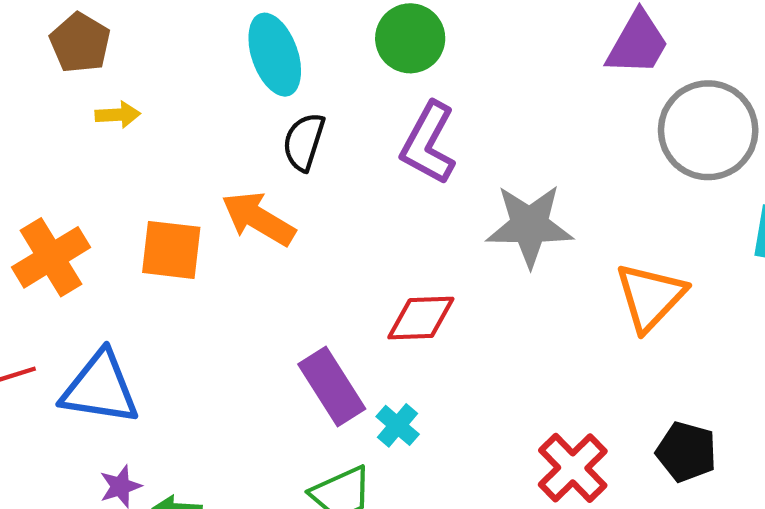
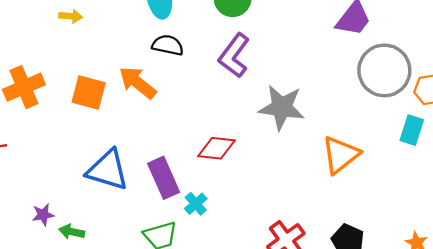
black semicircle: (304, 142) -> (168, 45), turned 76
blue triangle: (100, 388) -> (108, 170), moved

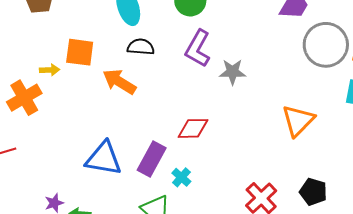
yellow arrow: (71, 16) -> (50, 70), moved
orange square: (89, 92) -> (80, 52), moved
gray star: (282, 107) -> (233, 72), moved, size x0.7
purple rectangle: (164, 178) -> (152, 159), turned 60

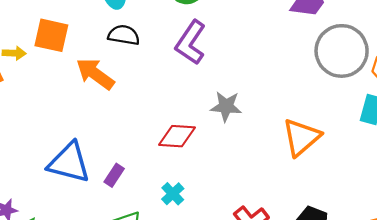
gray star: (233, 72) -> (226, 106), moved
purple rectangle: (152, 159) -> (114, 175), moved, size x0.6
cyan cross: (181, 177) -> (173, 194), moved

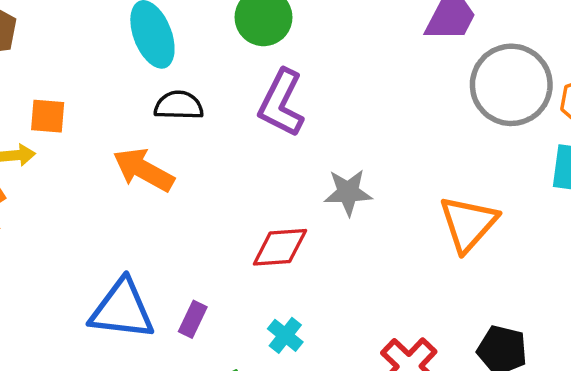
orange square: (51, 35) -> (48, 116), moved, size x0.7

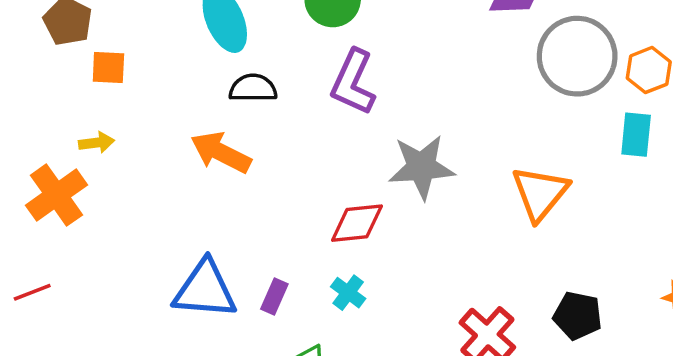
orange square: (48, 116) -> (108, 68), moved
gray star: (348, 192) -> (421, 167), size x1.4
cyan cross: (285, 335) -> (348, 293), moved

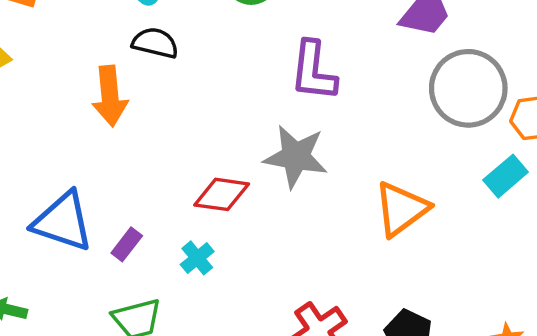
purple L-shape: (353, 82) -> (313, 71), moved, turned -32
cyan rectangle: (636, 135) -> (506, 176), turned 30
orange arrow: (221, 152) -> (110, 96), turned -136

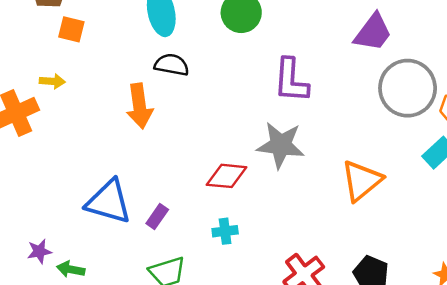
cyan cross: (197, 258) -> (225, 231), moved, turned 35

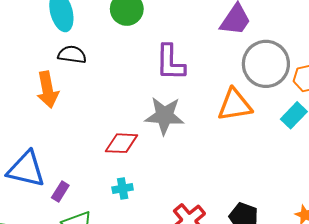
orange triangle: (362, 181) -> (235, 105), moved, turned 33
purple rectangle: (157, 217) -> (60, 192), moved

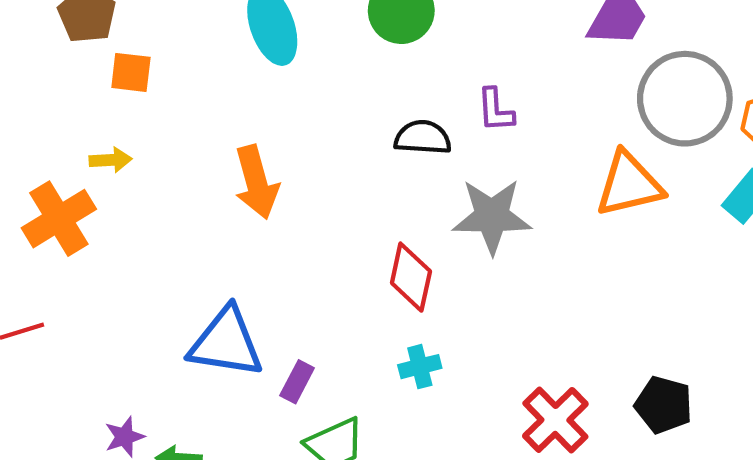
black semicircle: (72, 55) -> (423, 138), moved
purple L-shape: (170, 62) -> (495, 110), size x0.6
red diamond: (122, 143) -> (411, 277), turned -76

